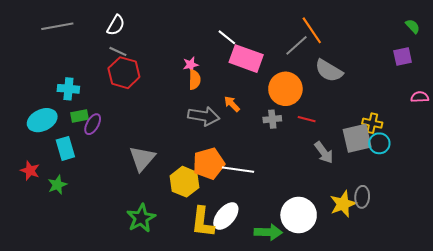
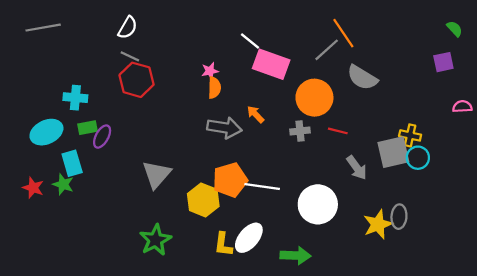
gray line: (57, 26) -> (43, 28), moved
green star: (57, 185) -> (63, 184), moved, turned -30
white circle: (299, 215) -> (318, 204), moved
yellow L-shape: (203, 222) -> (223, 244), size x0.7

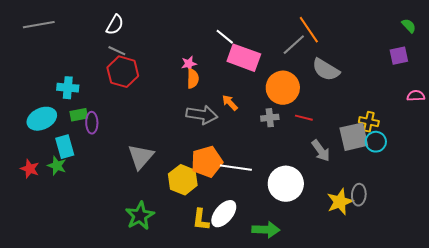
purple ellipse: (102, 137) -> (92, 123), turned -30

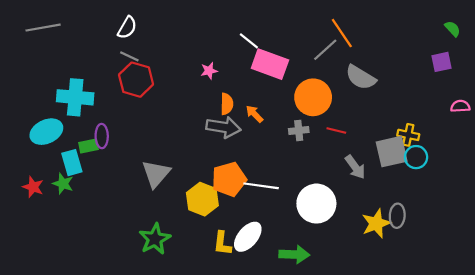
orange semicircle: (193, 79) -> (227, 104), moved
cyan cross: (68, 88) -> (75, 97), size x1.5
green rectangle: (79, 115) -> (88, 146), moved

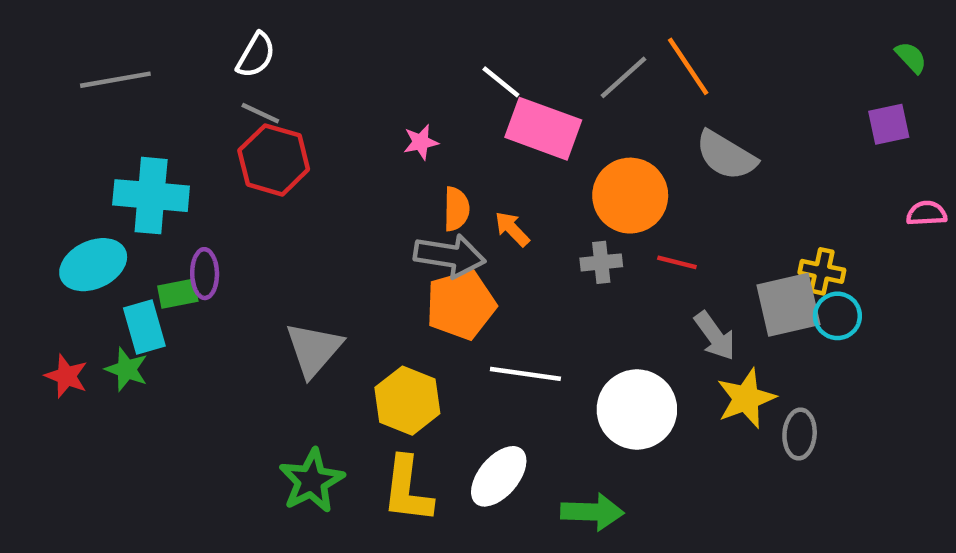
gray line: (43, 28) -> (115, 80), moved
gray line: (325, 50) -> (624, 77), moved
orange pentagon: (229, 179) -> (461, 305), moved
yellow star: (376, 223) -> (746, 398), moved
yellow L-shape: (222, 243) -> (407, 490), moved, size x1.4

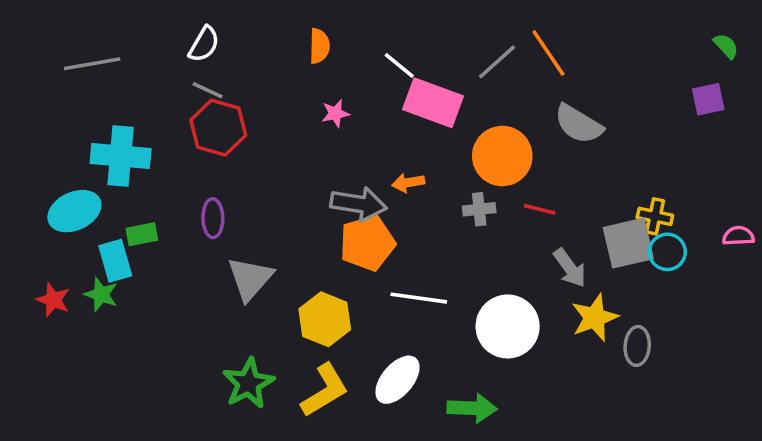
orange semicircle: (456, 209) -> (319, 46), moved
pink semicircle: (927, 213) -> (738, 236), moved
orange arrow: (512, 229) -> (408, 183), turned -56
purple ellipse: (205, 274) -> (213, 218), moved
yellow L-shape: (407, 490) -> (325, 390), turned -128

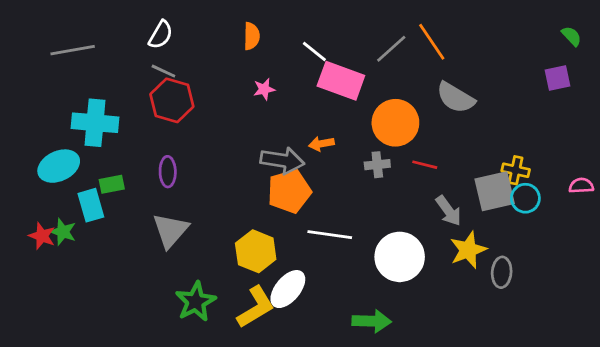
gray triangle: (250, 279) -> (170, 230), moved
green star: (101, 294) -> (63, 232), moved
white ellipse: (398, 380) -> (288, 289), moved

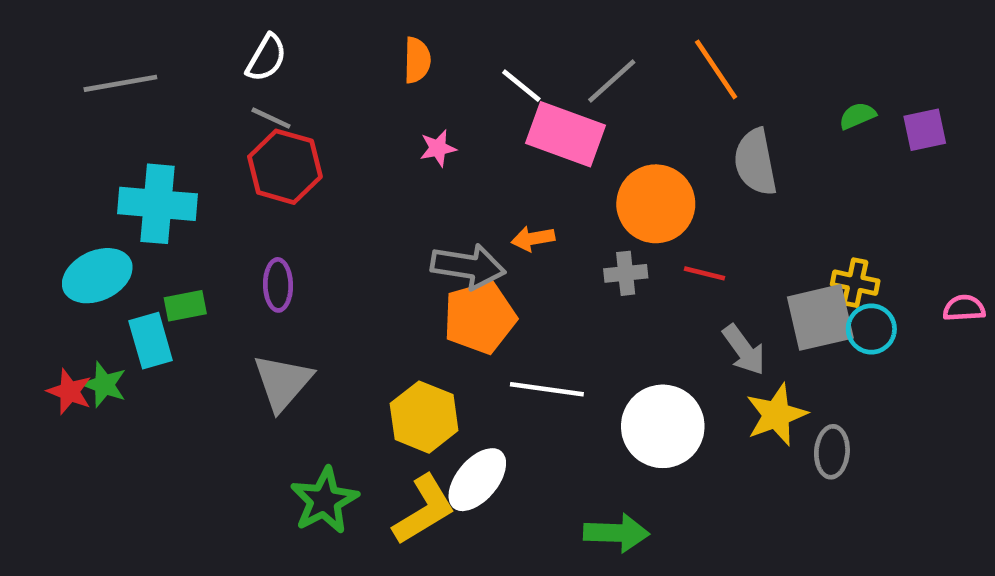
green semicircle: (571, 36) -> (857, 116), moved, turned -70
gray line: (391, 49) -> (612, 81), moved
gray semicircle: (456, 98) -> (755, 162), turned 48

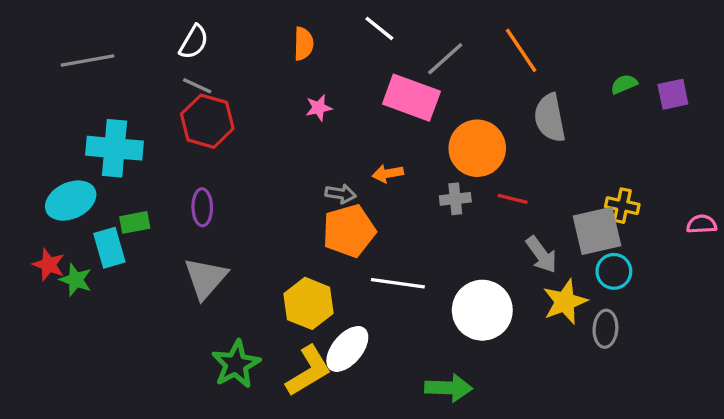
white line: (521, 86) -> (379, 28), moved
gray arrow: (468, 266) -> (341, 194), size x0.6
cyan circle: (871, 329) -> (614, 271), moved
red star: (69, 392) -> (49, 265), moved

